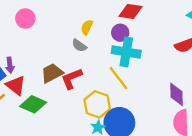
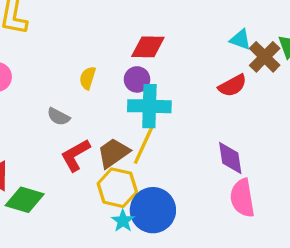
gray semicircle: (79, 45) -> (58, 117), moved
brown trapezoid: (52, 73) -> (113, 153), moved
yellow line: (119, 78) -> (143, 146), turned 70

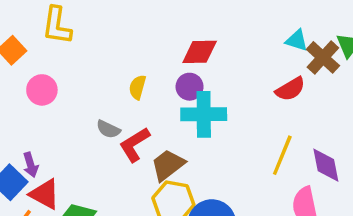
yellow line: (143, 146) -> (282, 155), moved
red L-shape: (75, 155) -> (135, 145), moved
purple diamond: (230, 158) -> (326, 165), moved

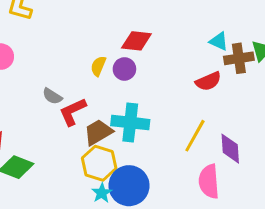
brown cross: (323, 57) -> (239, 58), turned 32
yellow semicircle: (137, 87) -> (98, 66), moved
cyan cross: (204, 114) -> (130, 123), moved

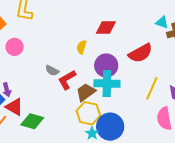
purple circle: (124, 69) -> (106, 65), moved, size x1.5
red semicircle: (208, 81) -> (140, 53), moved, size x1.4

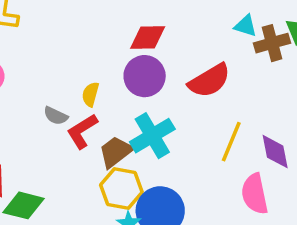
yellow semicircle: (82, 47) -> (90, 94), moved
purple circle: (106, 65) -> (145, 76), moved
cyan cross: (107, 84) -> (152, 136), turned -30

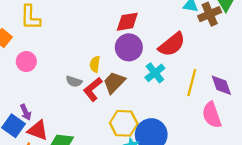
cyan cross: (152, 136) -> (155, 73), moved, size x0.7
brown trapezoid: (116, 152) -> (114, 82), moved

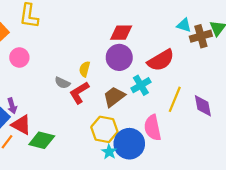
brown trapezoid: (114, 82) -> (114, 97), moved
pink semicircle: (212, 115) -> (153, 128), moved

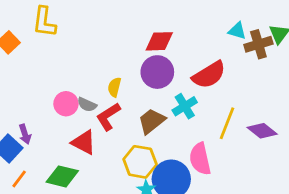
pink circle: (19, 57) -> (66, 104), moved
purple diamond: (203, 106) -> (262, 131), turned -40
red triangle: (21, 125) -> (84, 142), moved

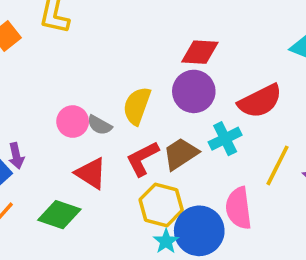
yellow semicircle: (114, 87) -> (137, 106), size x1.5
red L-shape: (108, 117) -> (142, 159), moved

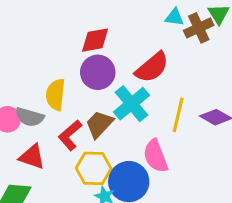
gray semicircle: (99, 125) -> (30, 117), size x1.4
cyan cross: (225, 139) -> (131, 104), size x1.4

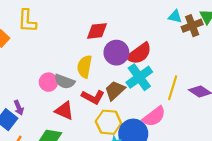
red diamond: (95, 40) -> (97, 31), moved
red semicircle: (152, 67) -> (139, 54), moved
red L-shape: (70, 135) -> (93, 97), turned -115
pink semicircle: (156, 156) -> (154, 117), turned -110

